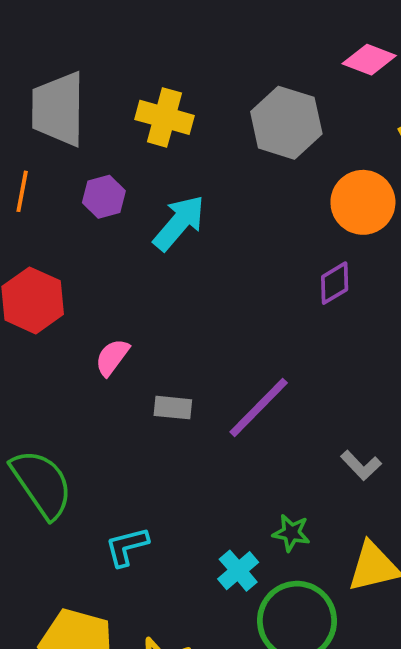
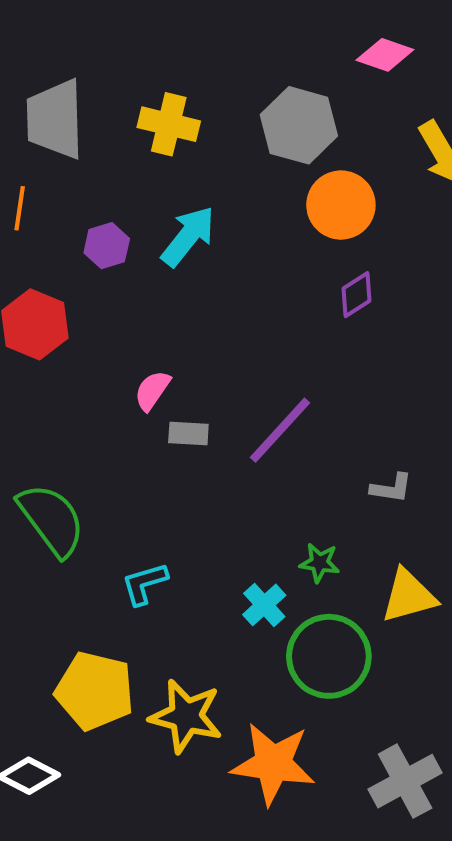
purple hexagon: (104, 197) -> (107, 246), moved
orange circle: (363, 202) -> (341, 205), moved
pink semicircle: (112, 357) -> (152, 390), moved
gray L-shape: (361, 465) -> (391, 488), turned -36

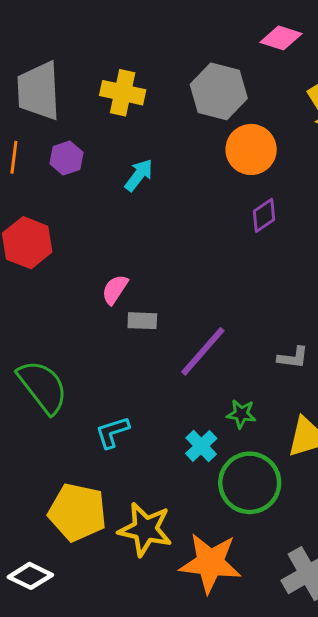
cyan arrow: (188, 236) -> (139, 175), size x0.7
purple hexagon: (107, 246) -> (66, 158), moved
purple line: (280, 430) -> (203, 351), moved

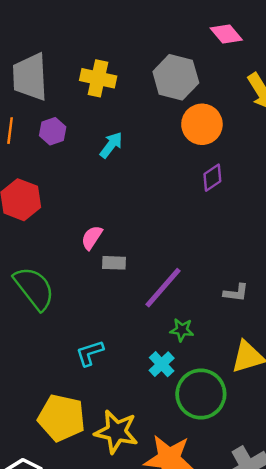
pink diamond: (281, 38) -> (226, 34), turned 32
green semicircle: (43, 387) -> (34, 288), moved
green star: (241, 414) -> (182, 330), moved

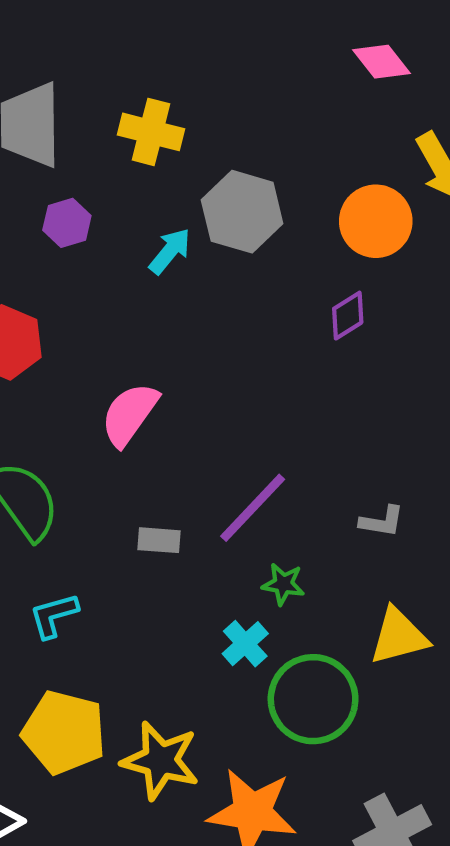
gray hexagon: (176, 77) -> (242, 212), moved
orange circle: (202, 124) -> (376, 221), moved
pink semicircle: (92, 238) -> (129, 414), size x1.5
gray rectangle: (114, 263) -> (159, 540), moved
cyan L-shape: (90, 353) -> (54, 616), moved

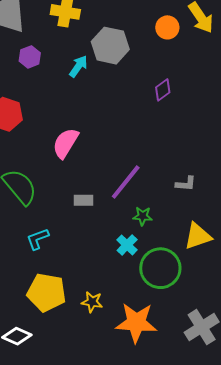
orange circle: (376, 221) -> (167, 27), moved, size x0.7
yellow star: (161, 760) -> (92, 302), size x0.6

